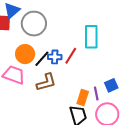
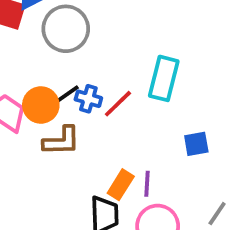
orange circle: (25, 54) -> (41, 105), moved
blue square: (111, 85) -> (196, 144), moved

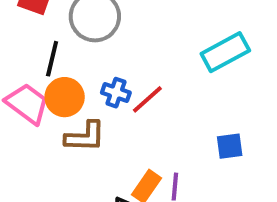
cyan rectangle: (164, 78) -> (225, 52), moved, turned 45
black line: (64, 96) -> (52, 59), moved, turned -44

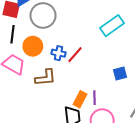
black line: (52, 59) -> (12, 34), moved
orange circle: (65, 97) -> (33, 46), moved

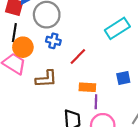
orange circle: (33, 46) -> (23, 47), moved
blue cross: (59, 53) -> (53, 41), moved
orange rectangle: (80, 99) -> (87, 87), moved, turned 63

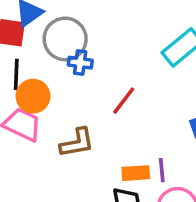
blue cross: (53, 41) -> (80, 63), moved
orange rectangle: (87, 87) -> (136, 173), moved

